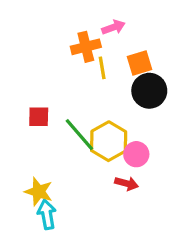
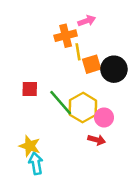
orange square: (140, 63) -> (92, 64), moved

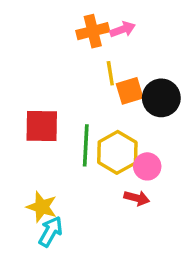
orange cross: (66, 36) -> (93, 31), moved
red square: (30, 89) -> (42, 126), size x1.5
green line: (61, 103) -> (86, 145), turned 44
cyan arrow: (36, 163) -> (51, 231), turned 40

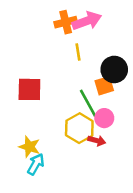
pink arrow: (123, 29) -> (87, 21), size x1.6
orange square: (130, 91) -> (104, 86), moved
green line: (86, 145) -> (88, 103), moved, turned -32
yellow hexagon: (117, 152) -> (79, 128), moved

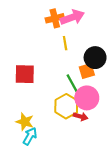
pink circle: (104, 118) -> (87, 98), size x1.5

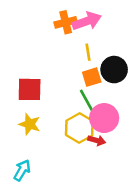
yellow line: (65, 43) -> (88, 52), moved
orange square: (87, 71) -> (92, 77), moved
yellow star: (25, 122) -> (30, 124), moved
cyan arrow: (30, 136) -> (22, 170), moved

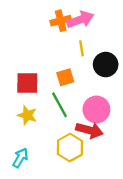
orange square: (92, 77) -> (65, 77), moved
green line: (88, 103) -> (60, 105), moved
yellow hexagon: (79, 128) -> (70, 147), moved
red arrow: (97, 140) -> (89, 130), size x1.6

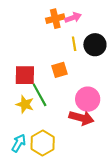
pink arrow: (80, 20) -> (73, 18), size x0.7
black circle: (106, 65) -> (95, 45), moved
green line: (60, 105) -> (40, 95), moved
yellow hexagon: (70, 147) -> (43, 143), moved

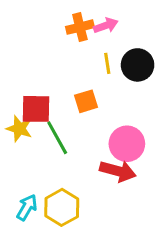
yellow star: (25, 104) -> (19, 129), moved

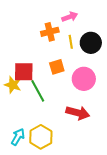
orange cross: (80, 27) -> (50, 32), moved
pink circle: (127, 144) -> (84, 79), moved

